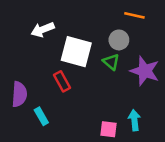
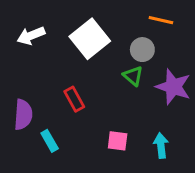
white arrow: (43, 30) -> (31, 36), moved
white square: (76, 52) -> (90, 39), moved, turned 36
pink square: (109, 129) -> (118, 141), moved

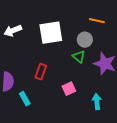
white square: (90, 39) -> (51, 33), turned 30
red rectangle: (74, 99) -> (41, 72), turned 49
pink square: (118, 141) -> (69, 89), moved, turned -32

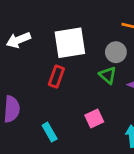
red rectangle: (41, 72) -> (56, 77), moved
cyan rectangle: (25, 99) -> (50, 132), moved

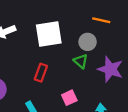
red rectangle: (56, 77) -> (41, 73), moved

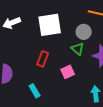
pink square: (69, 98) -> (68, 72), moved

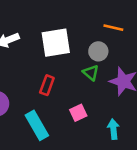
pink square: (68, 72) -> (78, 113), moved
cyan rectangle: (35, 91) -> (37, 125), size x1.6

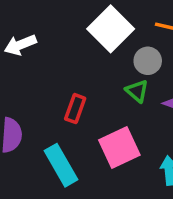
white square: (56, 43) -> (111, 29), moved, turned -36
pink square: (78, 113) -> (119, 148), size x1.6

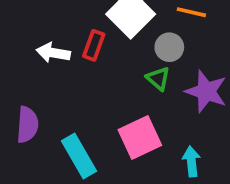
white arrow: (20, 45) -> (53, 53), moved, turned 32
red rectangle: (75, 109) -> (94, 45), moved

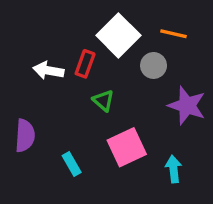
green triangle: (158, 79) -> (103, 101), moved
cyan rectangle: (79, 156) -> (72, 164), size x0.6

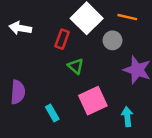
white arrow: (48, 70) -> (20, 28), moved

